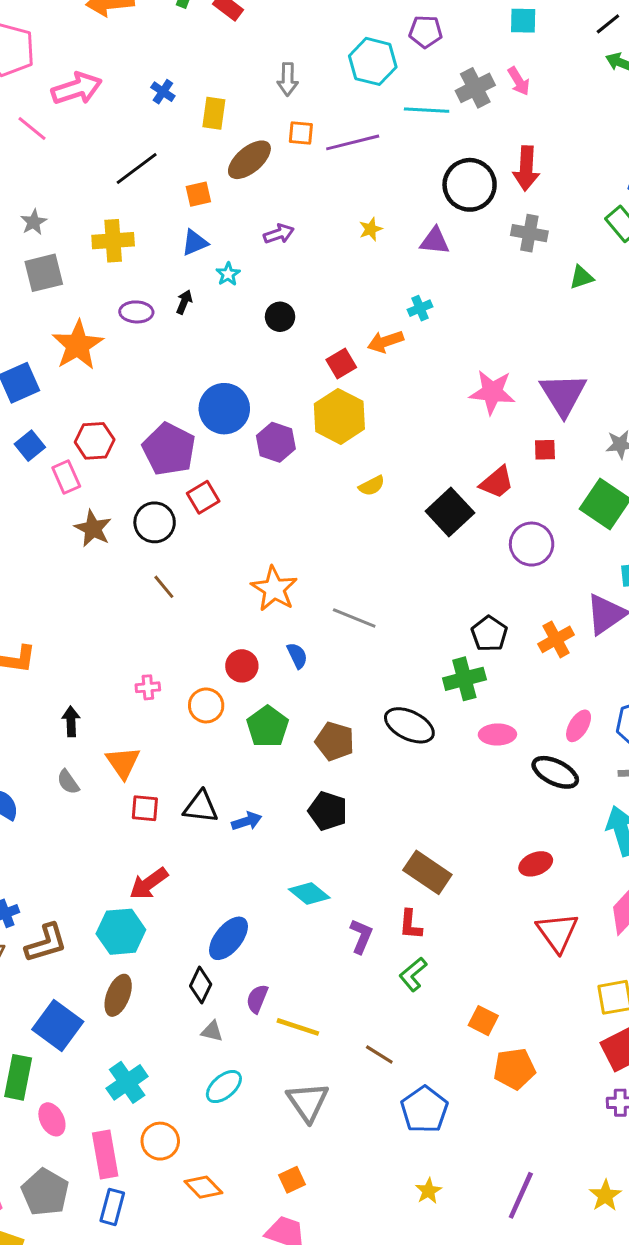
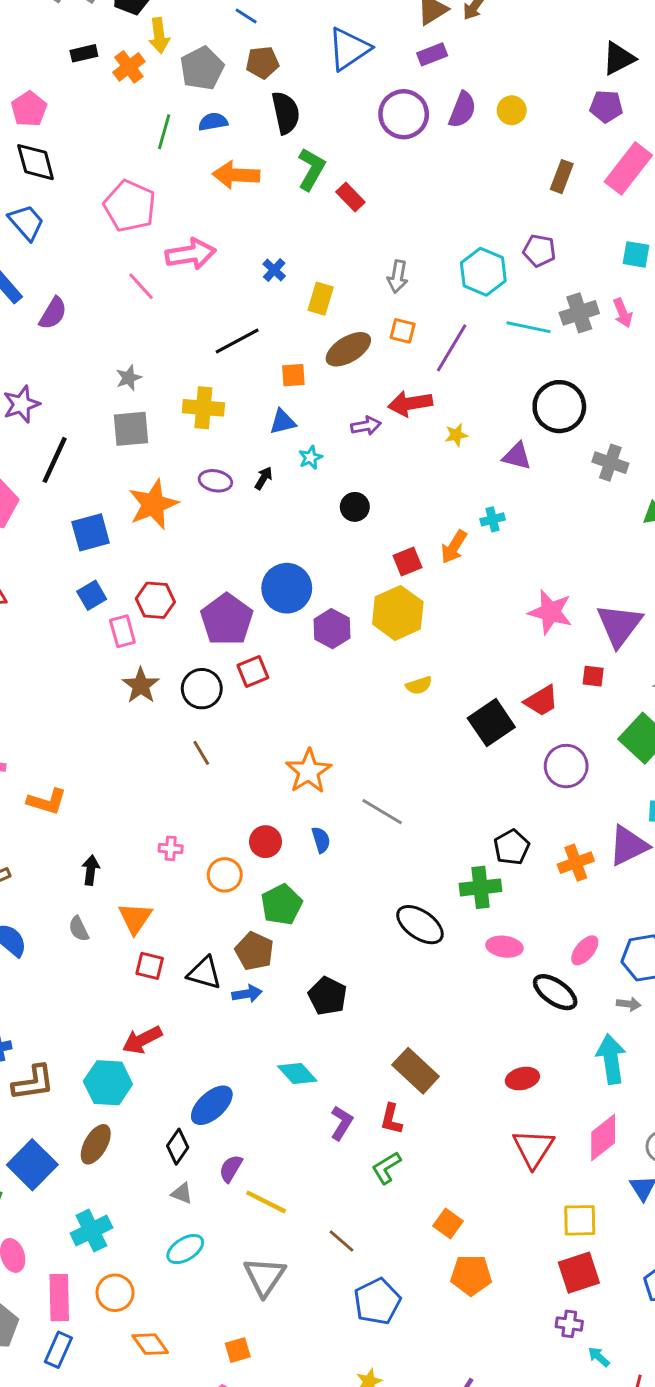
purple line: (353, 142) -> (452, 348), turned -54
red arrow: (526, 168) -> (410, 403), moved, turned 69
orange arrow: (385, 342) -> (454, 547), turned -48
brown pentagon: (335, 741) -> (254, 951), moved

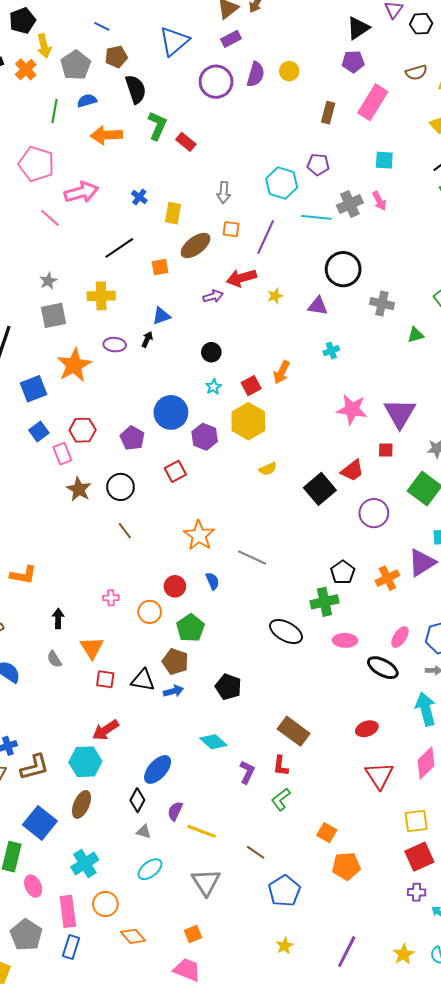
blue triangle: (283, 422) -> (161, 316), moved
cyan star: (310, 458) -> (214, 387), moved
cyan cross: (493, 519) -> (331, 351), moved
purple pentagon: (227, 619) -> (132, 438), size x0.7
red square: (253, 671) -> (175, 471), moved

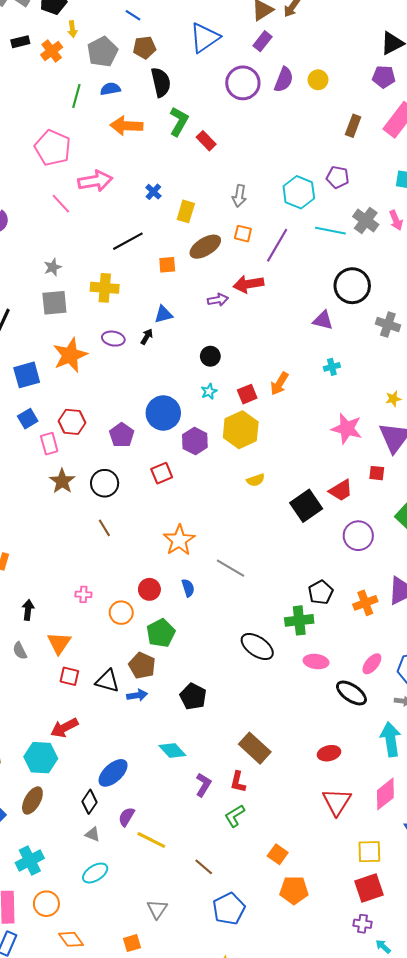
purple rectangle: (231, 39) -> (262, 41), turned -30
yellow arrow: (44, 46) -> (72, 29), size x0.7
gray cross: (350, 204) -> (366, 220), turned -35
yellow star: (275, 296) -> (393, 399), moved
gray triangle: (206, 882) -> (157, 909), moved, size x0.7

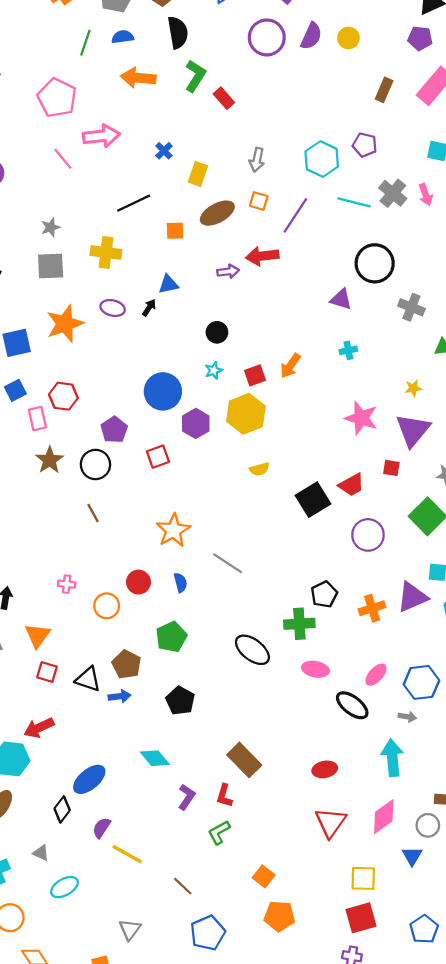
purple pentagon: (122, 435) -> (114, 430), moved
green pentagon: (161, 633) -> (171, 637), moved
gray triangle: (93, 834) -> (41, 853), moved

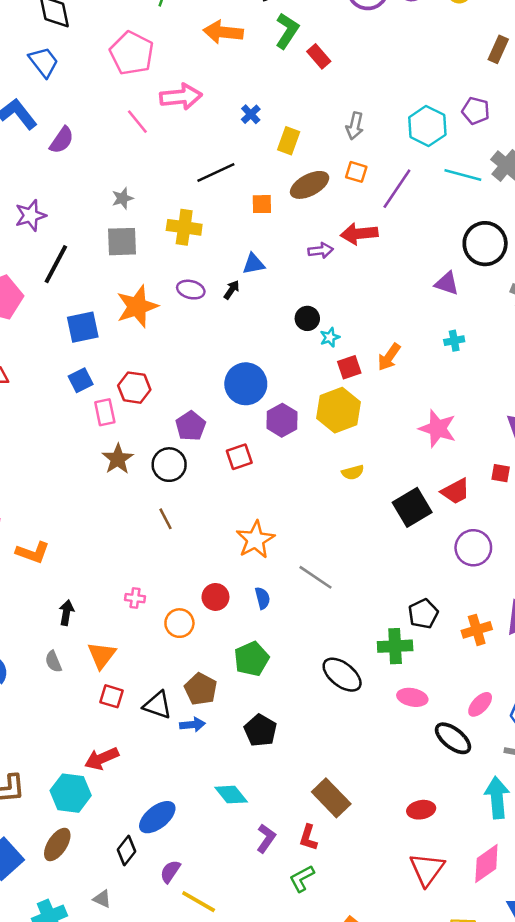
cyan star: (214, 370) -> (330, 337), moved
pink star: (361, 418) -> (438, 429), moved

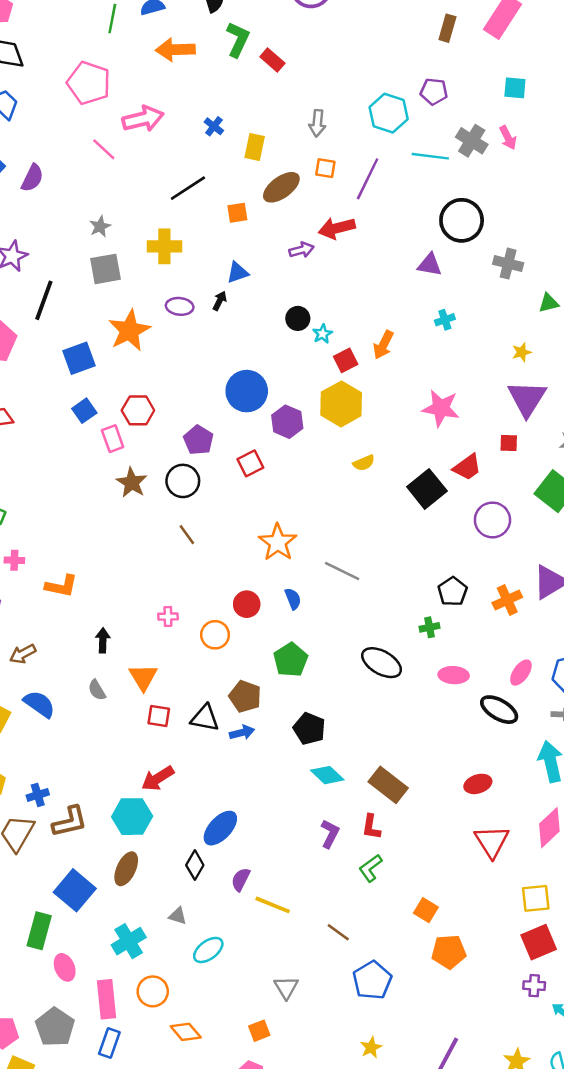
green cross: (395, 646) -> (430, 627), size x0.6
cyan diamond: (231, 795) -> (327, 775), moved

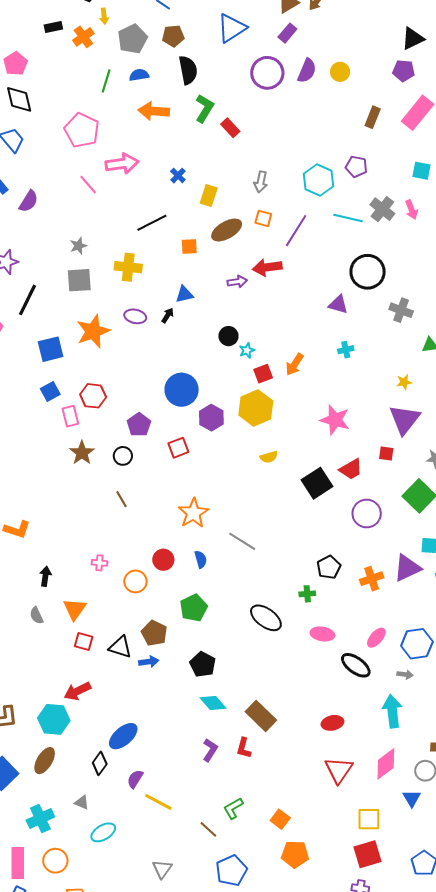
black circle: (183, 481) -> (123, 456), size x0.7
green L-shape: (370, 868) -> (233, 808), moved

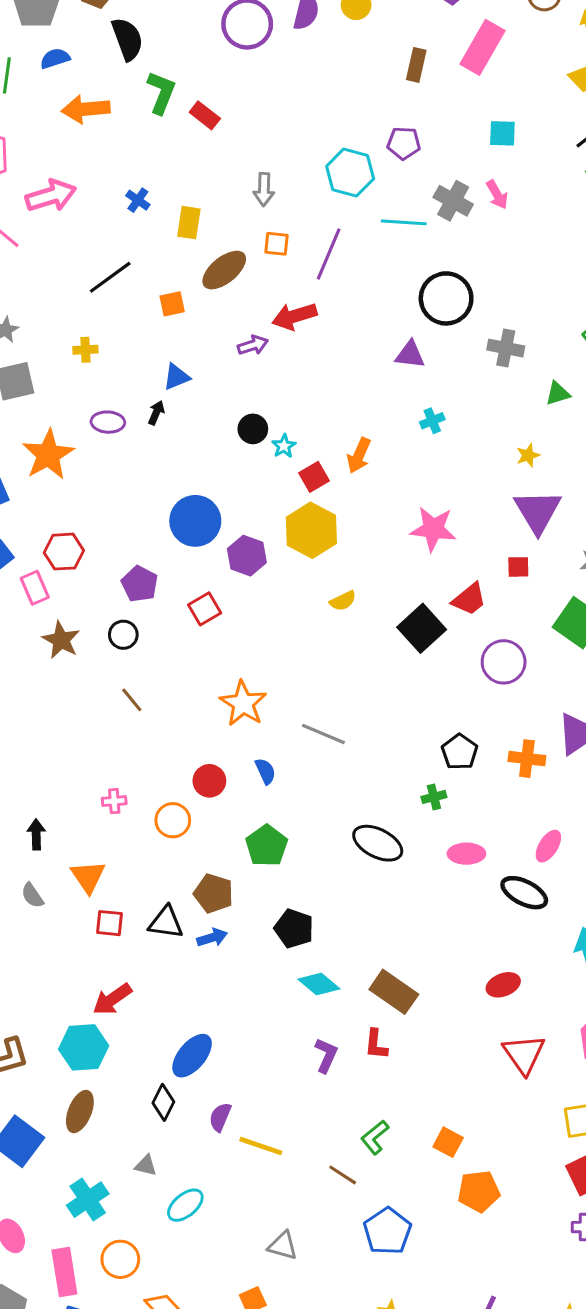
yellow cross: (128, 267) -> (85, 350), size x0.6
orange cross: (372, 579) -> (527, 759), turned 35
gray triangle: (162, 869) -> (283, 1246), turned -40

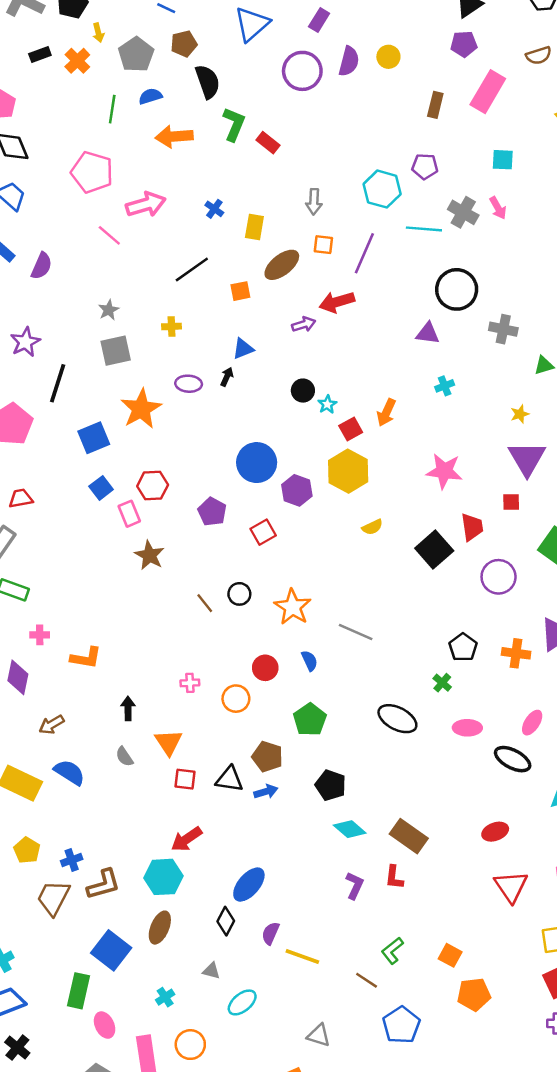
red trapezoid: (469, 599) -> (472, 527), turned -60
black circle: (123, 635) -> (239, 594), moved
green cross: (434, 797) -> (442, 683), turned -36
cyan cross: (88, 1200) -> (165, 997), size x0.6

